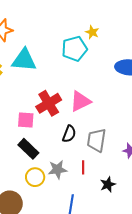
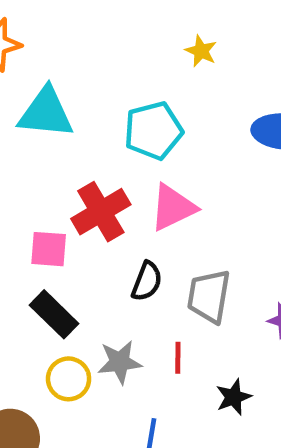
cyan pentagon: (74, 49) -> (153, 131), moved

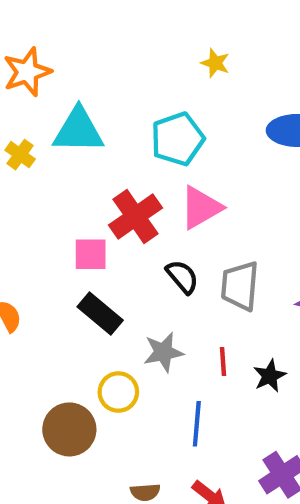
black semicircle: (147, 281) -> (182, 277), turned -57
red line: (178, 358) -> (223, 361), moved
yellow circle: (69, 379) -> (118, 392), moved

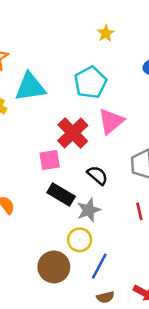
yellow star: (215, 63) -> (106, 33), turned 30
black semicircle: (182, 277) -> (97, 175), moved
gray star: (163, 352) -> (89, 210), moved
blue line: (197, 424) -> (99, 266), moved, turned 32

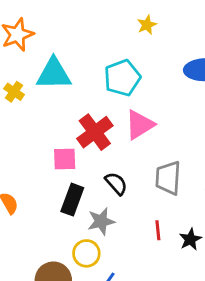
black rectangle: (61, 194) -> (72, 200), turned 72

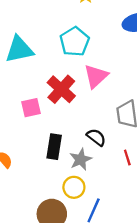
pink square: (65, 159) -> (31, 108), moved
black semicircle: (116, 184) -> (96, 137), moved

